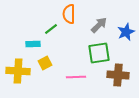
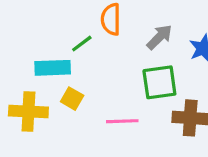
cyan rectangle: (33, 44) -> (53, 68), size x1.5
yellow square: (45, 63) -> (72, 99), turned -32

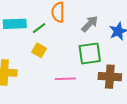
cyan rectangle: (53, 68) -> (15, 24), moved
yellow square: (72, 99) -> (39, 50), moved

